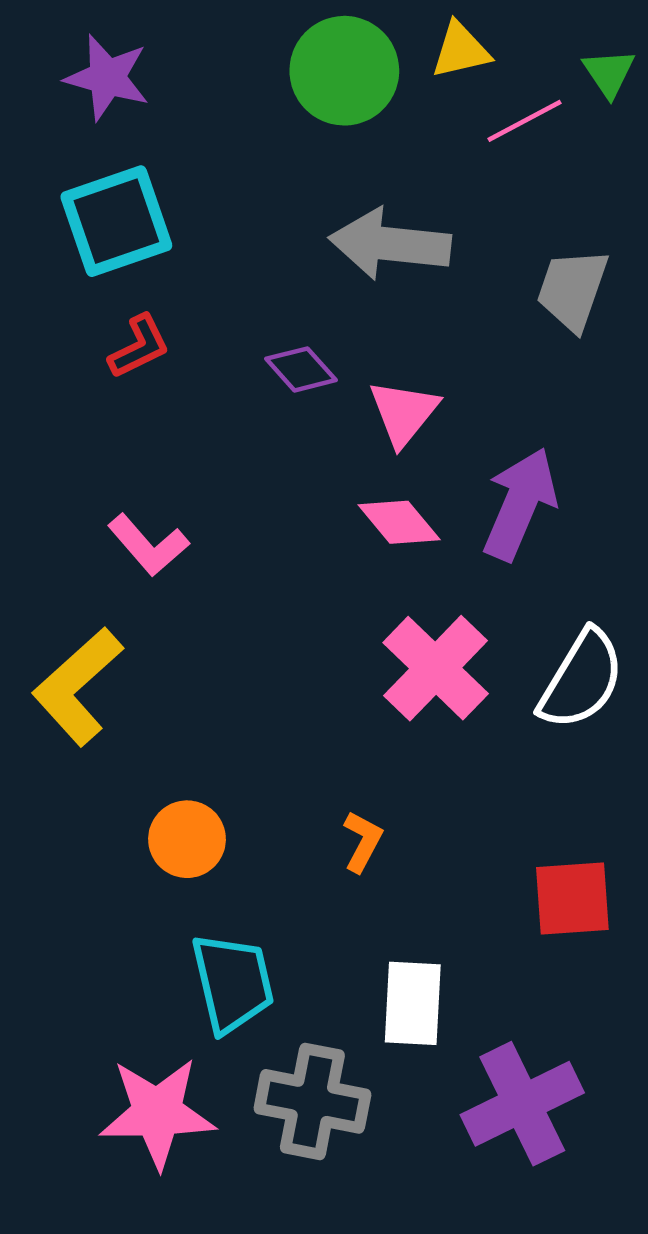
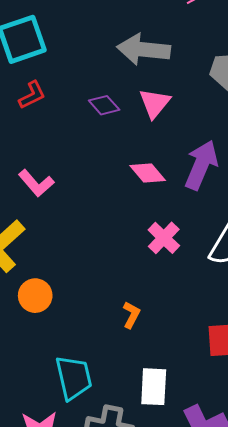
pink triangle: (404, 413) -> (155, 103), moved
pink cross: (436, 668) -> (164, 238), size x0.7
orange circle: (187, 839) -> (35, 296), moved

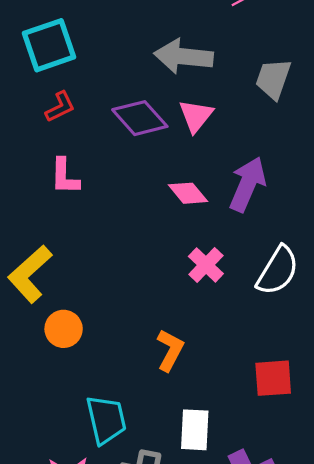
purple diamond: (104, 105) -> (140, 118), size x1.6
pink L-shape: (36, 183) -> (65, 176), moved, turned 42
orange L-shape: (131, 315) -> (170, 350), size x1.4

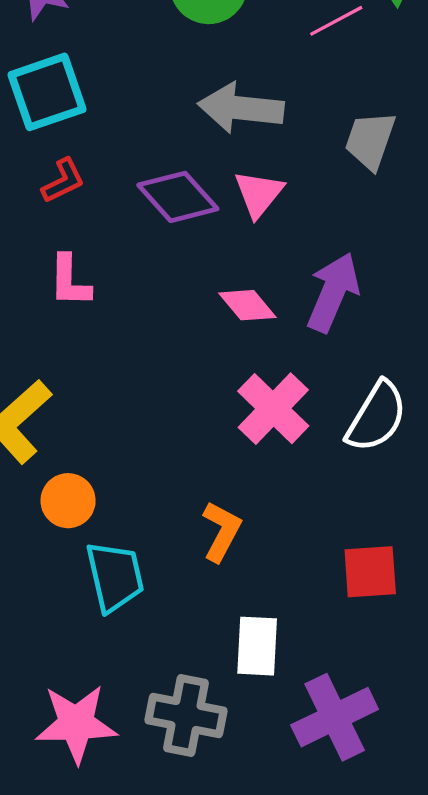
pink cross: (206, 265) -> (273, 409), size x1.4
cyan trapezoid: (106, 420) -> (115, 577), moved

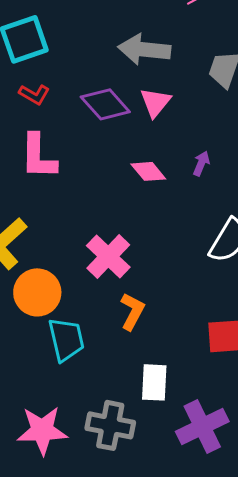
red L-shape: (63, 181) -> (34, 94), turned 56
pink L-shape: (70, 281) -> (38, 156), size x1.4
purple arrow: (333, 292) -> (201, 163), size x0.5
pink cross: (273, 409) -> (108, 256), moved
orange circle: (68, 501) -> (37, 292), size x1.4

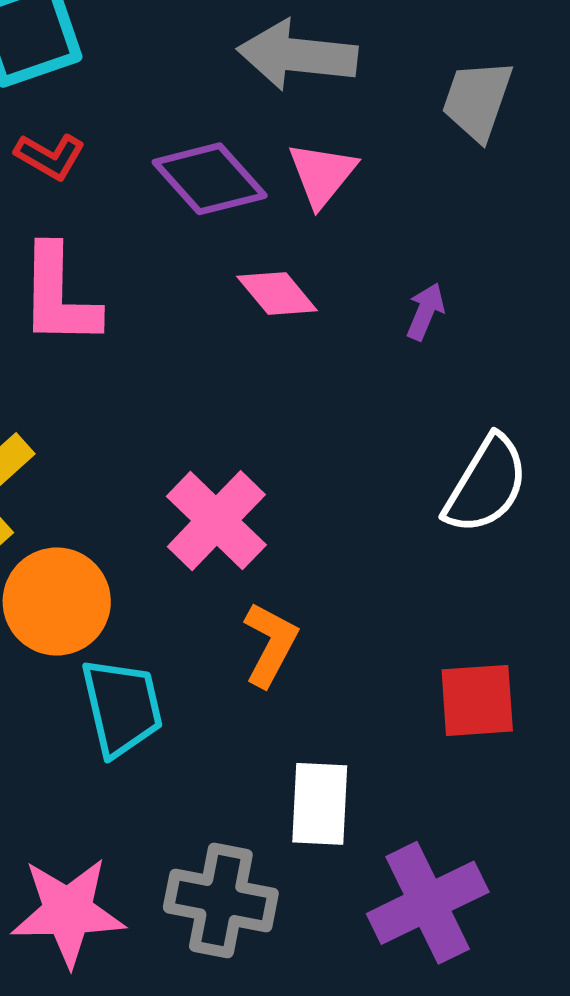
pink diamond: (148, 171) -> (277, 293), moved

